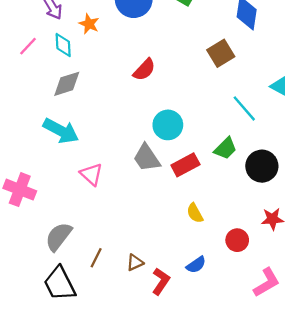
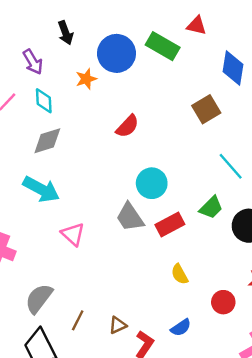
orange star: (89, 24) -> (86, 79), moved, turned 30

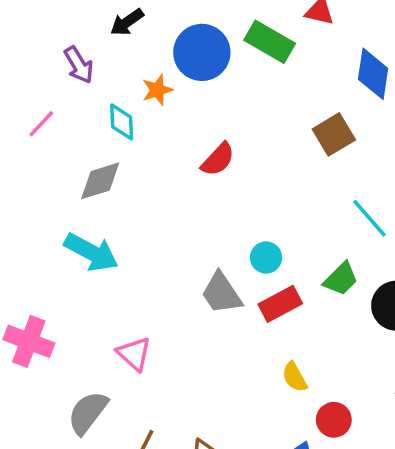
black arrow: (66, 33) -> (127, 22), turned 75
cyan diamond: (44, 101) -> (122, 122), moved
cyan circle: (152, 183) -> (266, 258), moved, size x0.7
pink triangle: (73, 234) -> (134, 354), moved
red circle: (223, 302) -> (334, 420), moved

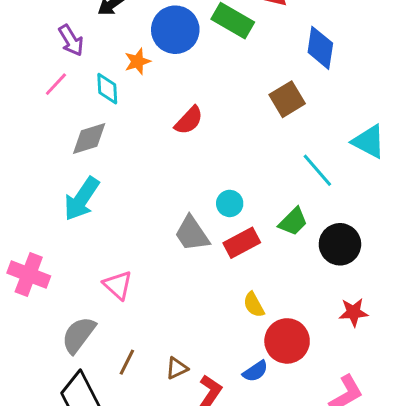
pink line: (41, 124) -> (56, 84), moved
cyan arrow: (91, 252) -> (82, 199), turned 96
red circle: (334, 420) -> (287, 341), size x1.5

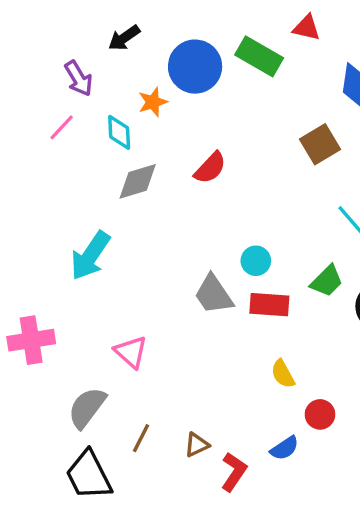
gray diamond: (89, 138) -> (138, 181), moved
red rectangle: (242, 243) -> (269, 305), turned 32
pink cross: (29, 274) -> (31, 340), turned -30
red circle: (287, 341) -> (320, 414), size x0.6

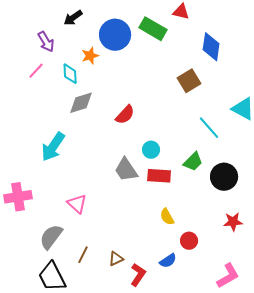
red semicircle: (210, 168) -> (125, 115), moved

